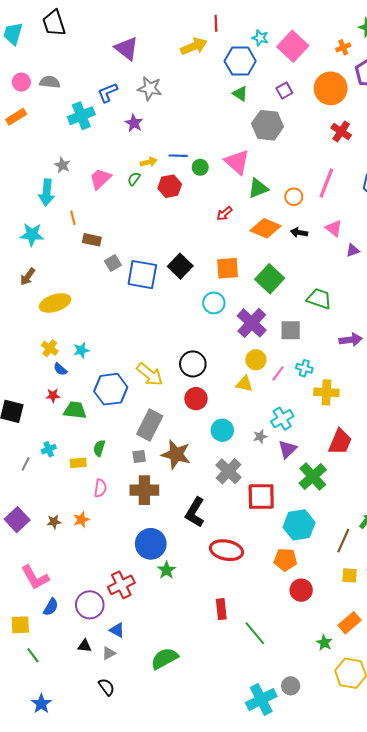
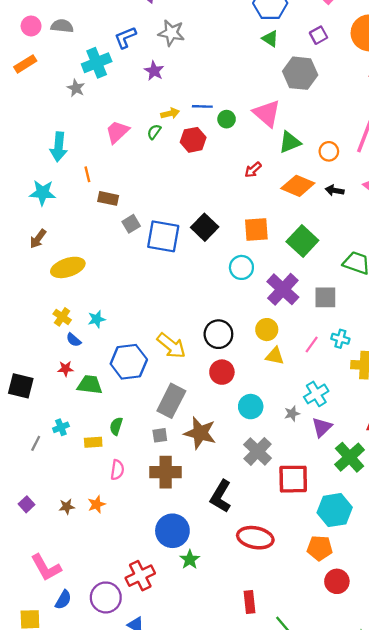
gray star: (62, 165) -> (76, 88), moved
yellow circle: (256, 360) -> (267, 330), moved
purple square: (17, 520) -> (26, 504), size x0.6

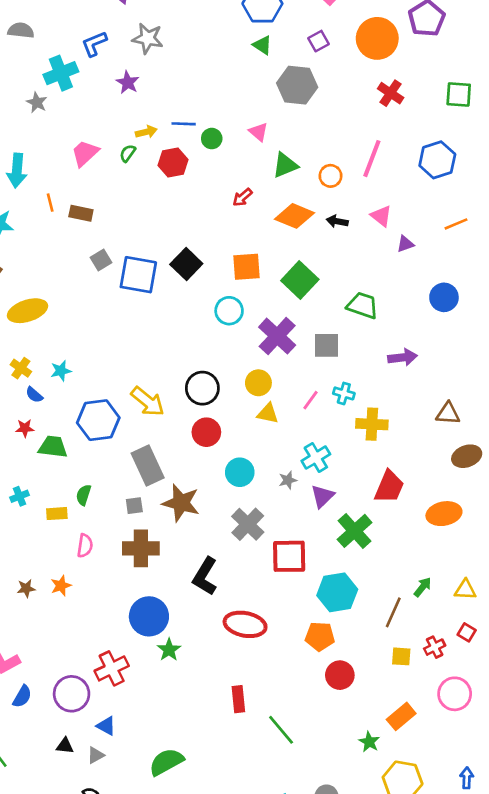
pink triangle: (267, 113) -> (258, 132), size x0.6
brown rectangle: (108, 198) -> (81, 213), moved
gray rectangle: (171, 401) -> (148, 466), turned -52

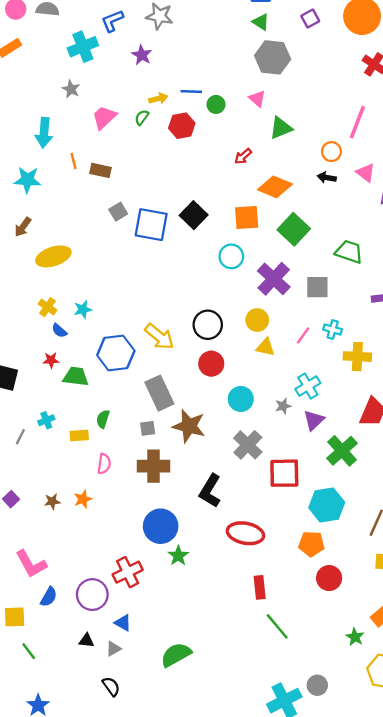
gray hexagon: (297, 85) -> (273, 57), moved
gray star: (37, 102) -> (71, 89), moved
orange circle: (331, 176) -> (331, 152), moved
orange diamond: (294, 216) -> (275, 187), moved
red rectangle: (238, 699) -> (260, 587), moved

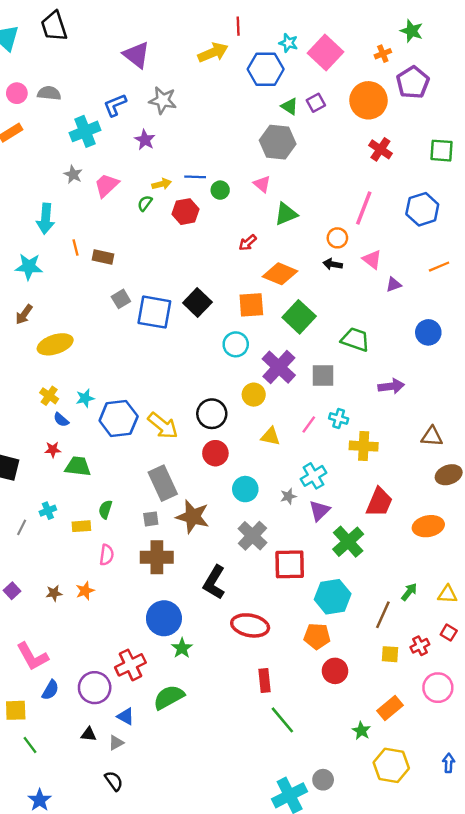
green triangle: (261, 22) -> (290, 106), moved
pink trapezoid: (104, 117) -> (107, 185), moved
yellow circle: (257, 320) -> (254, 395), moved
blue hexagon: (116, 353) -> (119, 419), moved
green semicircle: (176, 655) -> (169, 697), moved

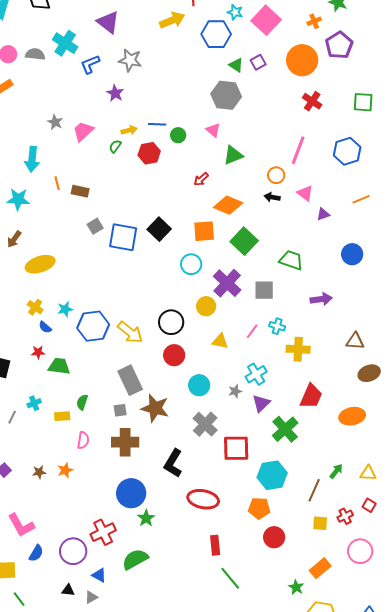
cyan cross: (85, 131) -> (65, 43), moved, turned -35

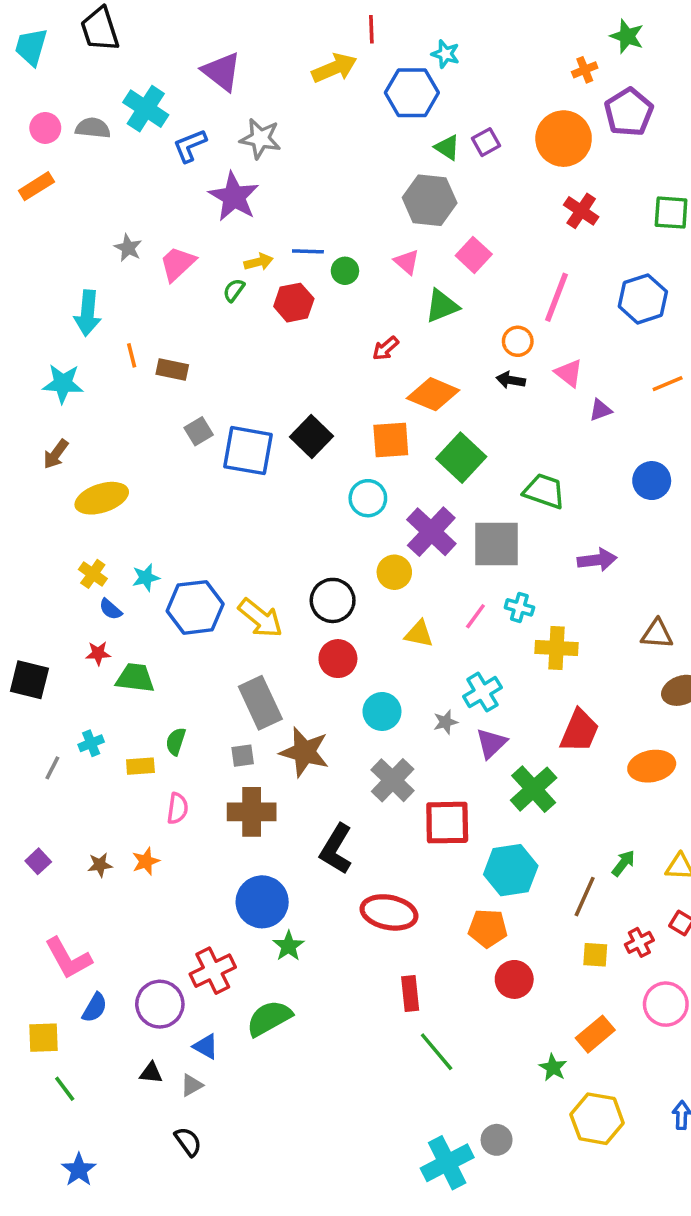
pink square: (266, 20) -> (474, 255), moved, size x0.7
purple star: (115, 93) -> (234, 197), size x1.6
gray square: (264, 290) -> (497, 544), size x1.4

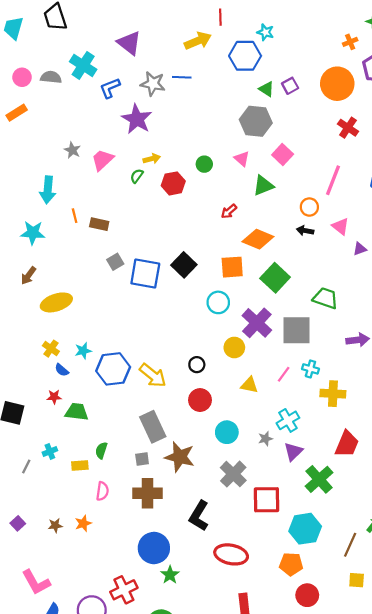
blue line: (308, 251) -> (182, 77), moved
black circle: (333, 600) -> (197, 365), size x0.6

